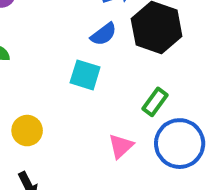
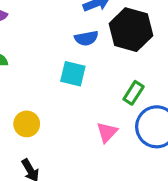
blue semicircle: (104, 34) -> (86, 38), turned 30

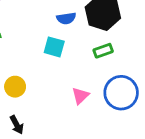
green rectangle: (134, 93) -> (103, 51), moved, turned 36

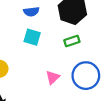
blue semicircle: (66, 18) -> (31, 12), moved

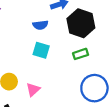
pink triangle: (53, 77) -> (33, 90), moved

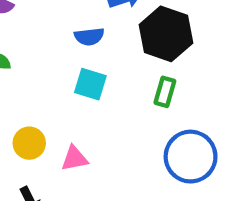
green rectangle: (81, 54) -> (165, 92), turned -56
pink triangle: (33, 90) -> (75, 158), turned 32

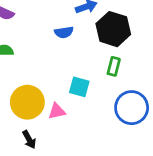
cyan square: (90, 84) -> (79, 87), moved
yellow circle: (29, 143) -> (27, 102), size x1.6

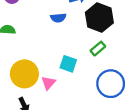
green rectangle: (114, 66) -> (98, 49), turned 32
pink triangle: (57, 111) -> (48, 83), turned -40

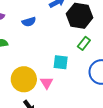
blue semicircle: (58, 18) -> (29, 22), moved

